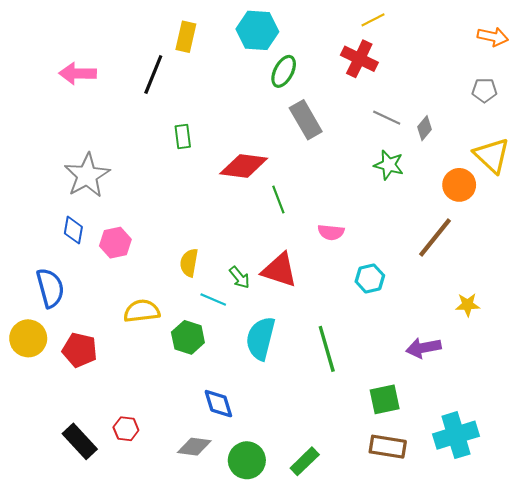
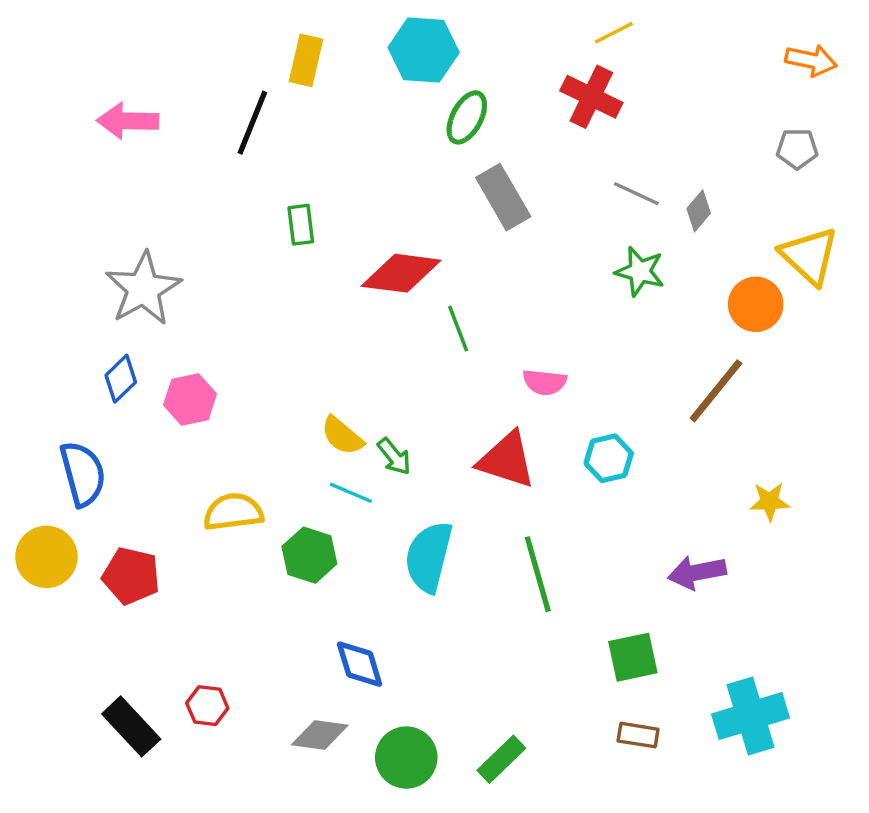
blue diamond: (73, 230) -> (121, 379), turned 36
yellow semicircle: (189, 263) -> (342, 436), moved, turned -60
red triangle: (279, 270) -> (507, 460), moved
brown rectangle: (388, 447) -> (638, 735), size x0.7

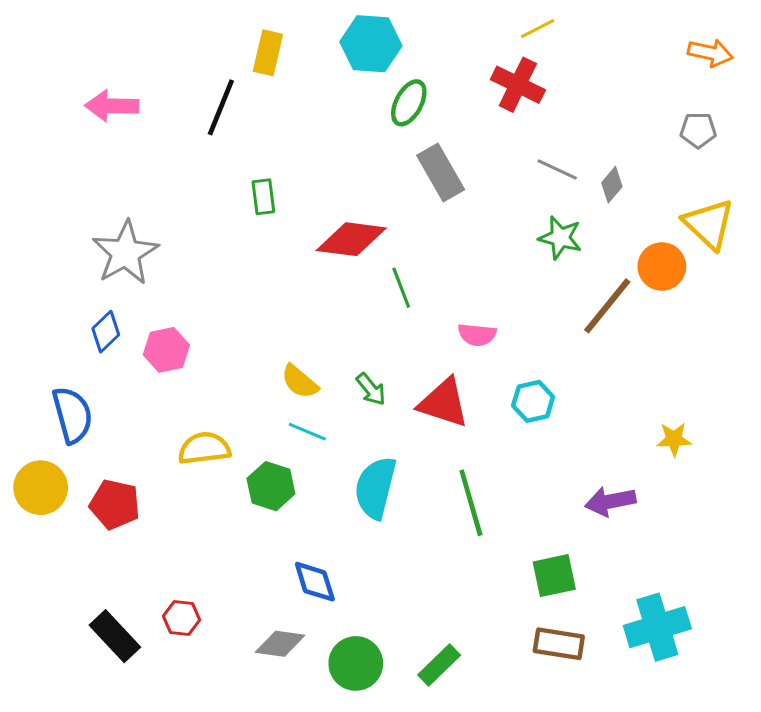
brown line: (716, 391) -> (607, 306), moved
green arrow: (394, 457) -> (371, 389), moved
brown rectangle: (638, 735) -> (559, 644), size x1.4

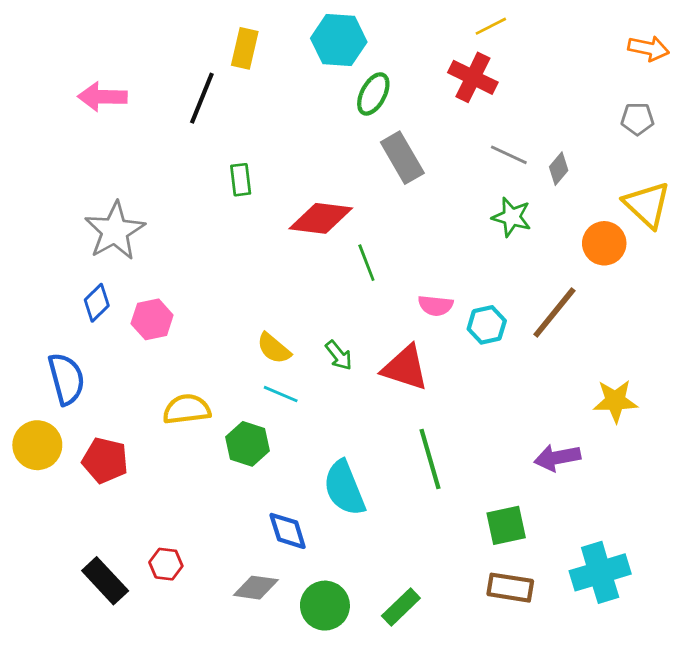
brown line: (607, 306) -> (554, 312), moved
cyan hexagon: (533, 401) -> (487, 325), moved
yellow star: (674, 439) -> (615, 401), size x1.4
cyan semicircle: (375, 488) -> (344, 488), moved, turned -36

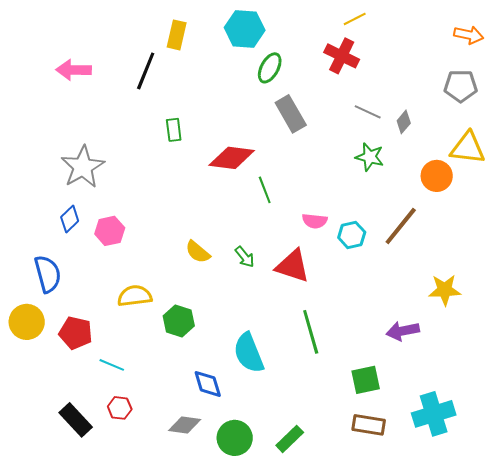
gray pentagon: (637, 119) -> (461, 86), size x1.4
yellow triangle: (647, 205) -> (468, 148), turned -36
cyan line: (281, 394) -> (112, 365), moved

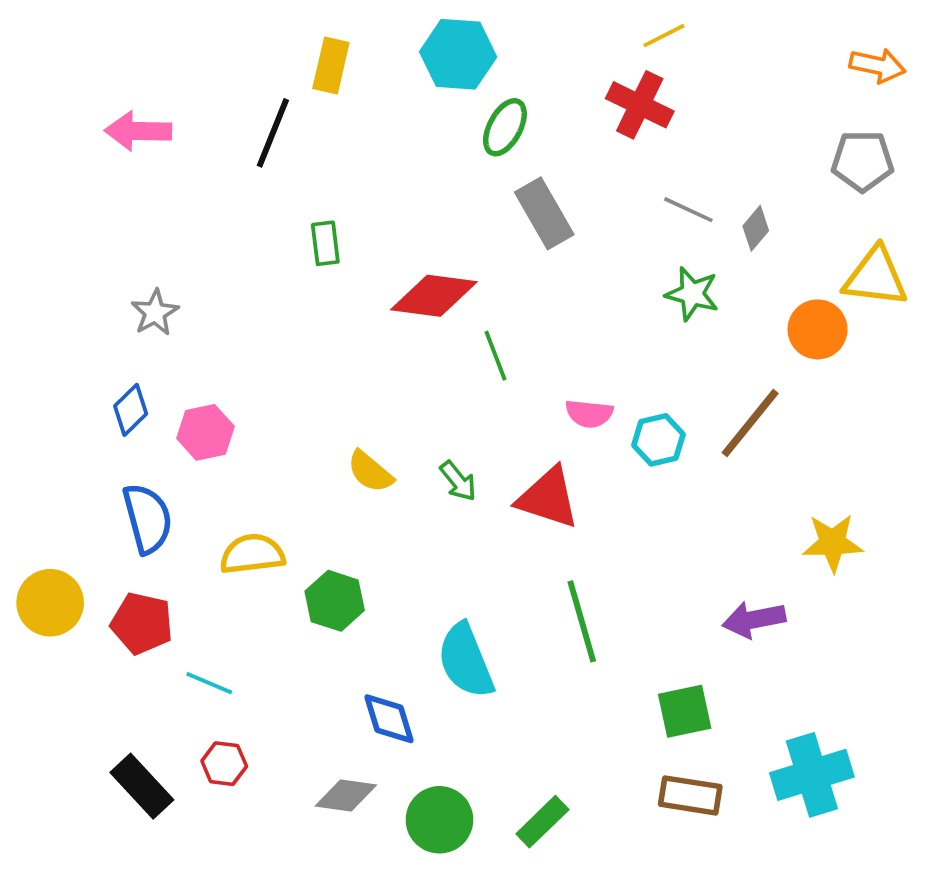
gray star: (83, 167) -> (155, 313), size x0.6
blue semicircle: (48, 274) -> (147, 518), moved

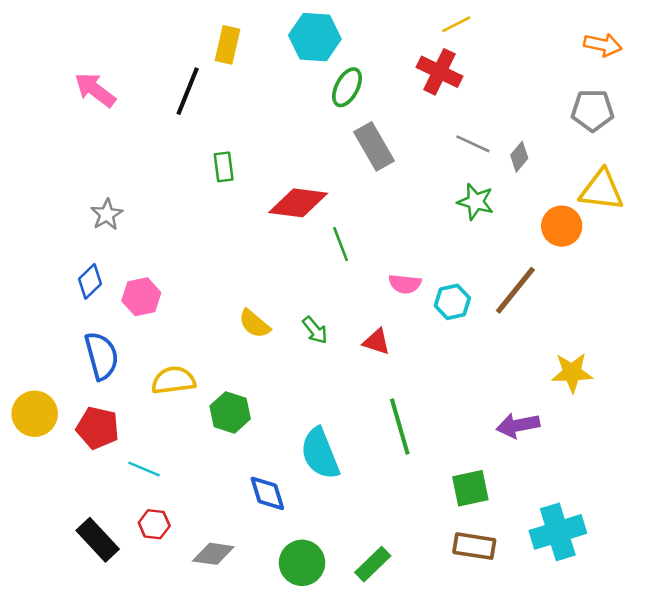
pink arrow: (138, 131) -> (95, 90), turned 36
red triangle: (548, 498) -> (377, 342), size x0.6
gray diamond: (346, 795) -> (213, 554), moved

